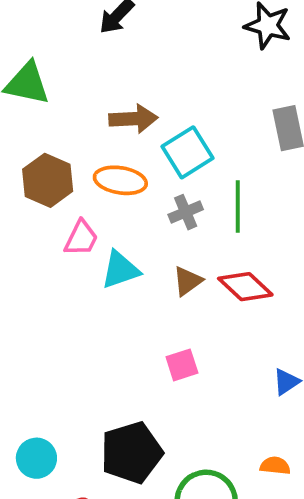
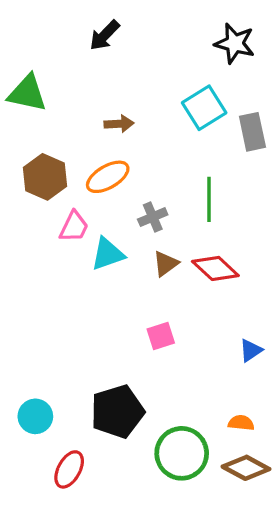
brown arrow: (133, 119) -> (119, 124), size x0.7
cyan square: (187, 152) -> (204, 108), moved
orange ellipse: (120, 180) -> (108, 177), turned -39
gray cross: (186, 212) -> (153, 217), moved

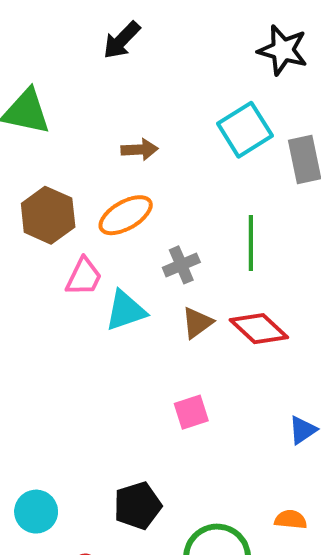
black pentagon: (117, 412) -> (138, 506), size x0.7

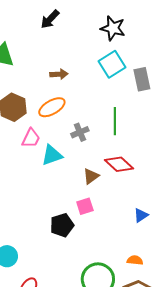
black star: (283, 50) -> (113, 28), moved
brown triangle: (197, 323) -> (91, 176), moved
black pentagon: (138, 506) -> (62, 225), moved

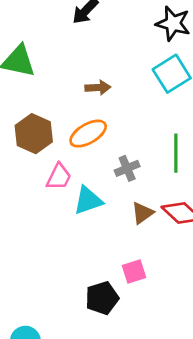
brown triangle: (91, 176) -> (142, 213), moved

